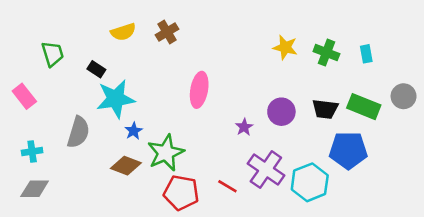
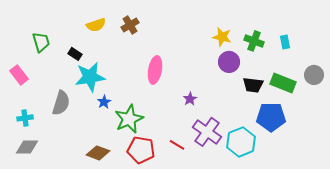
purple circle: (281, 112) -> (229, 62), moved
brown diamond: (126, 166) -> (98, 153), moved

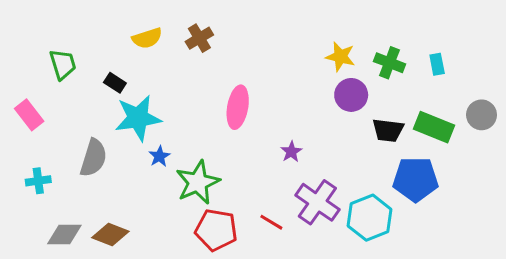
gray diamond: (27, 147) -> (64, 234), moved
brown diamond: (98, 153) -> (110, 234), moved

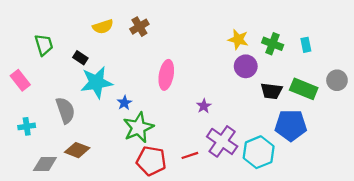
blue star: (159, 156) -> (124, 103), moved
gray semicircle: (93, 158) -> (65, 110), turned -36
red line: (271, 222) -> (190, 155), turned -49
brown diamond: (110, 234) -> (77, 150), moved

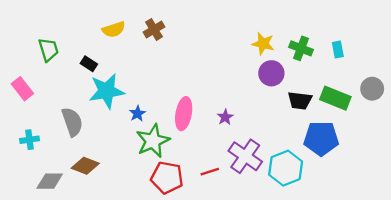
pink ellipse: (166, 75) -> (184, 114), moved

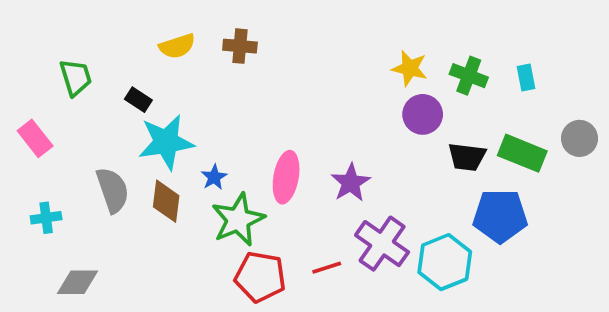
brown cross: (154, 29) -> (240, 46), turned 36
purple star: (225, 117) -> (351, 183), size x1.5
brown diamond: (85, 166) -> (166, 201), moved, turned 76

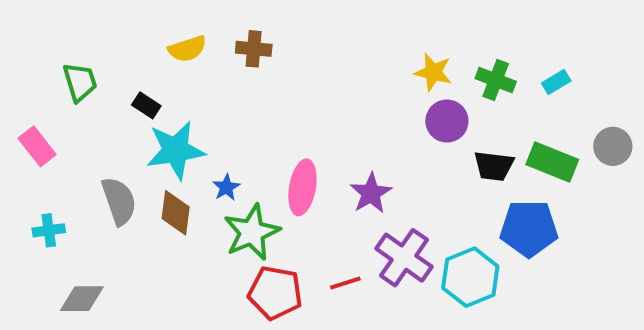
cyan rectangle: (526, 77) -> (556, 82), turned 70

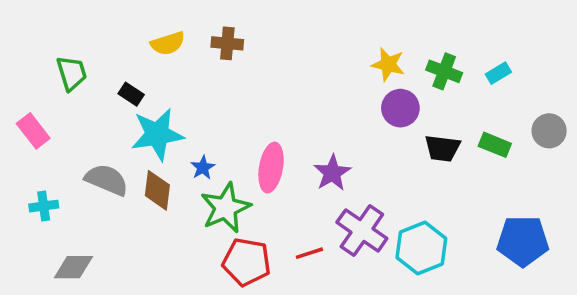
green rectangle: (552, 162) -> (495, 145), size x0.7
gray semicircle: (119, 201) -> (107, 180), turned -48
blue pentagon: (529, 228) -> (523, 241), moved

